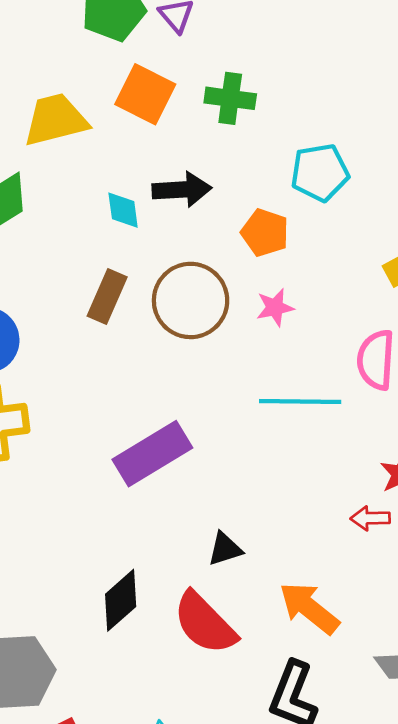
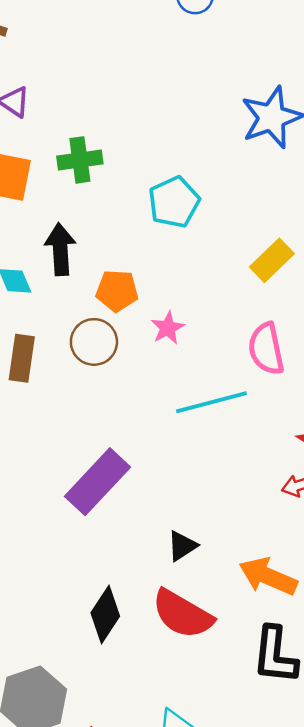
black arrow: (182, 190) -> (60, 249), turned -75
orange pentagon: (265, 233) -> (117, 291), moved
brown circle: (191, 300) -> (94, 342), size x0.7

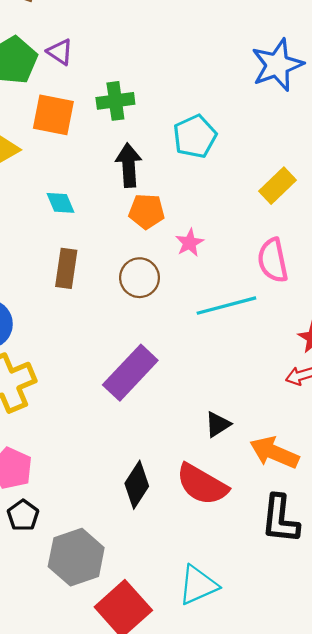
black arrow: (60, 249) -> (129, 165), moved
brown circle: (94, 342) -> (140, 278), moved
black triangle: (182, 546) -> (218, 424), moved

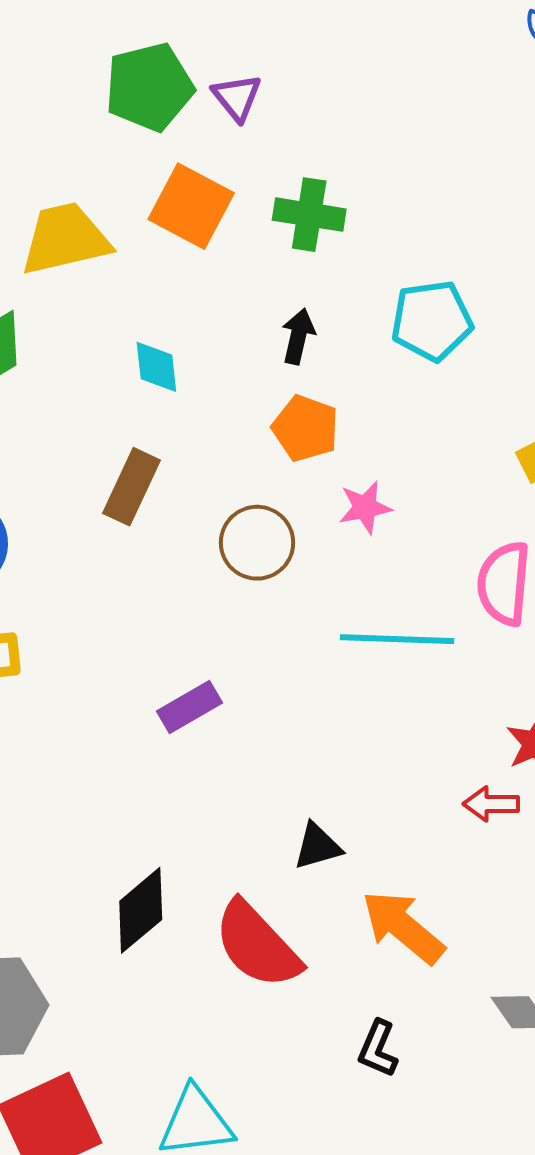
black arrow: (129, 165) -> (298, 336), size x0.7
purple rectangle: (130, 373) -> (189, 707), size x0.6
black L-shape: (280, 519) -> (378, 1049), size x0.6

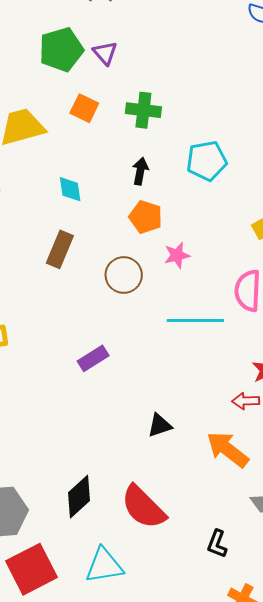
orange square: (191, 206) -> (84, 108), size x0.7
black diamond: (141, 910) -> (79, 497), moved
orange arrow: (403, 927) -> (228, 449), moved
red semicircle: (257, 945) -> (143, 507), moved
black L-shape: (378, 1049) -> (217, 544), moved

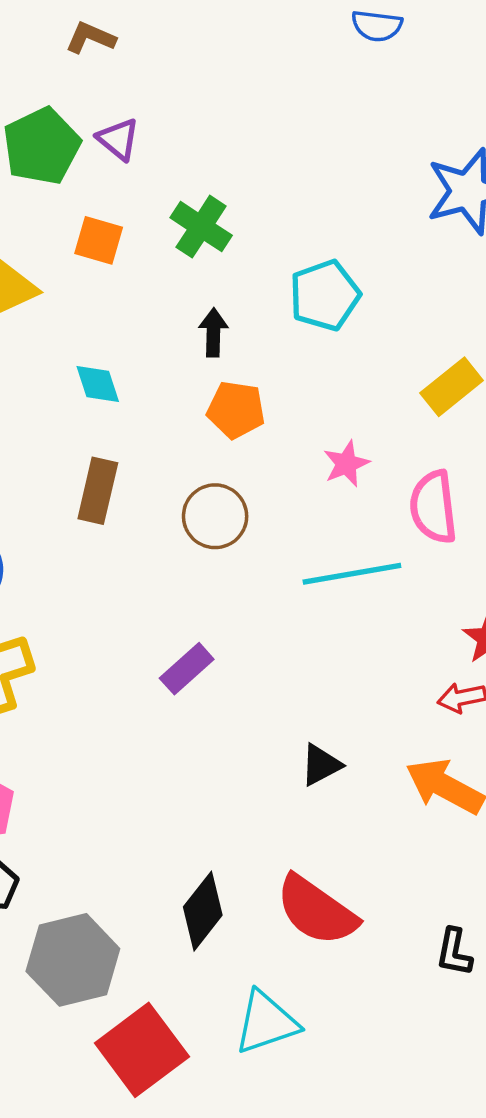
green cross: (143, 110) -> (201, 227), turned 36
pink star: (177, 255) -> (346, 464), moved

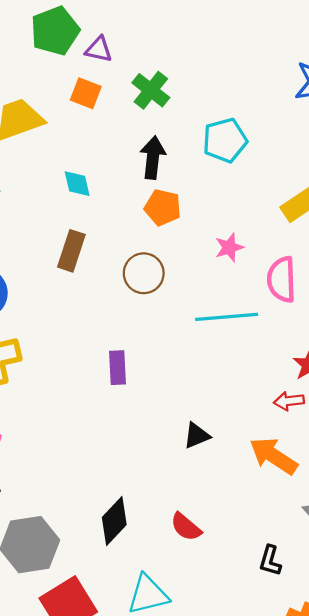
purple triangle: (118, 139) -> (99, 49), moved, turned -32
black arrow: (213, 333) -> (153, 158), size x1.4
purple rectangle: (187, 669) -> (117, 368), turned -56
red semicircle: (317, 910) -> (186, 527), size x0.6

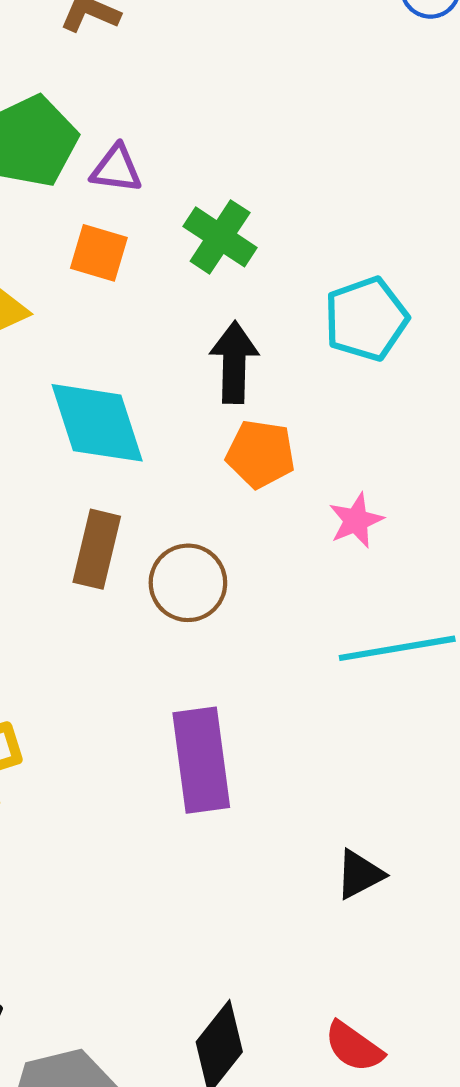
cyan diamond: (77, 184) -> (97, 423), size x1.8
pink star: (229, 247) -> (356, 520), moved
brown circle: (144, 273) -> (188, 583), moved
purple rectangle: (117, 368) -> (201, 760), size x1.6

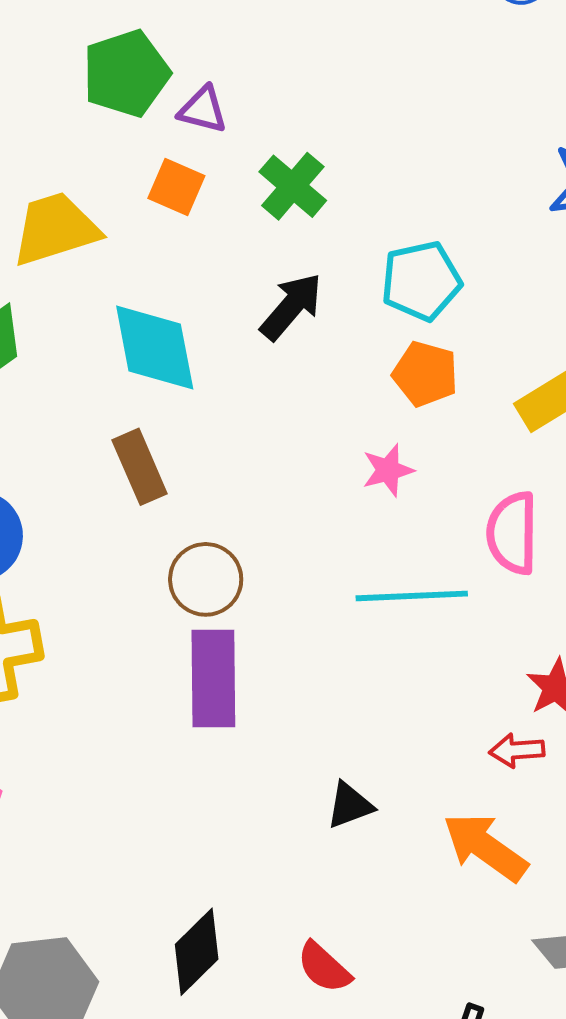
black arrow: (234, 362) -> (291, 306), turned 32
orange pentagon: (261, 454) -> (425, 374), moved
brown rectangle: (97, 549) -> (140, 467), turned -44
brown circle: (188, 583) -> (206, 579), moved

